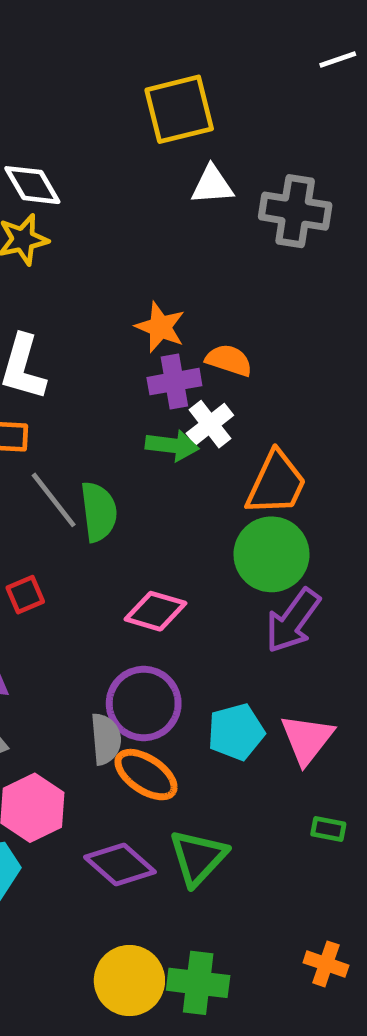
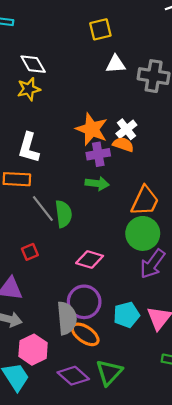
yellow square: (179, 109) -> (100, 29), size x0.7
orange star: (160, 327) -> (92, 129), size x1.4
white cross: (210, 424) -> (126, 129), moved
gray semicircle: (106, 739) -> (67, 318), size x1.4

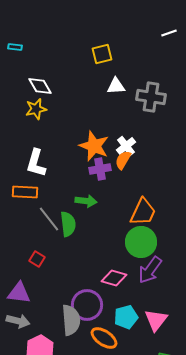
orange semicircle: (123, 144) -> (123, 160), turned -78
green arrow: (97, 184) -> (86, 201), moved
red square: (30, 252) -> (37, 259), turned -35
pink diamond: (90, 259) -> (114, 278), moved
orange ellipse: (85, 334) -> (104, 338), moved

